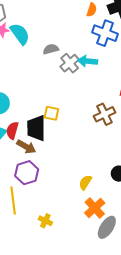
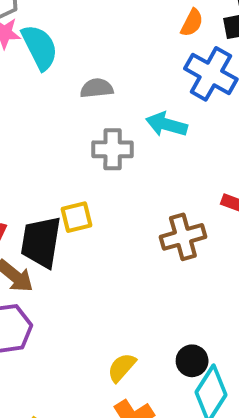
gray cross: (70, 63) -> (113, 149), moved, turned 30
yellow square: (51, 113) -> (77, 217), turned -35

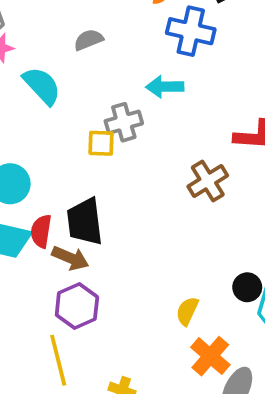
cyan semicircle: (40, 47) -> (42, 86), moved
gray semicircle: (97, 88) -> (88, 40), moved
yellow square: (77, 217) -> (101, 143), moved, turned 32

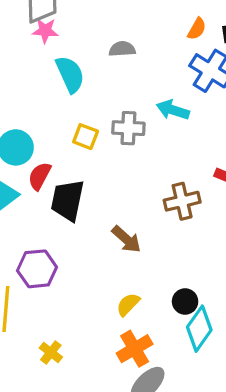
yellow square: (101, 143) -> (86, 137), moved
red semicircle: (41, 231) -> (40, 176), moved
brown arrow: (70, 258) -> (126, 239), moved

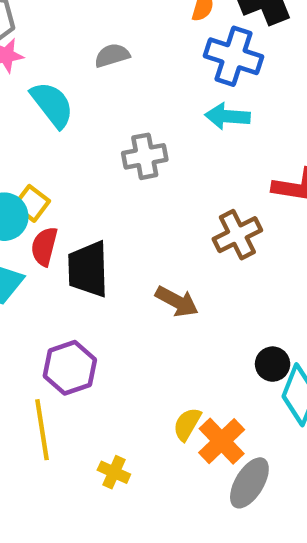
cyan arrow: (173, 110) -> (227, 116), moved
yellow square: (86, 137) -> (32, 203), moved, turned 30
yellow semicircle: (128, 304) -> (187, 424), moved

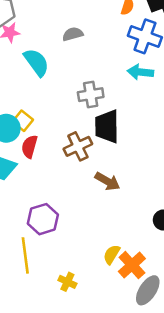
brown cross: (237, 235) -> (78, 146), moved
black trapezoid: (88, 269) -> (107, 126), moved

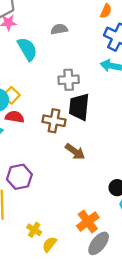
brown cross: (78, 146) -> (54, 121), turned 30
red semicircle: (29, 147) -> (15, 117), turned 78
yellow semicircle: (112, 254) -> (49, 244), moved

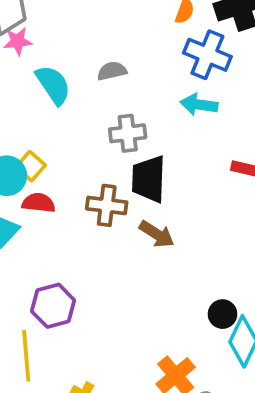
gray semicircle: (59, 29) -> (112, 71), moved
brown arrow: (75, 152) -> (157, 234), moved

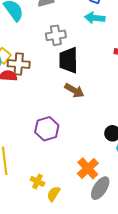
brown cross: (107, 205) -> (19, 64), moved
purple hexagon: (53, 306) -> (47, 129), moved

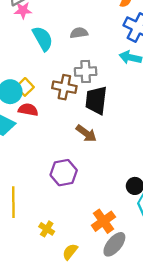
brown cross: (19, 64) -> (64, 87), moved
brown arrow: (74, 91) -> (86, 133), moved
yellow semicircle: (54, 194) -> (70, 252), moved

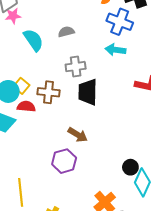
brown cross: (64, 87) -> (49, 92), moved
brown arrow: (86, 133) -> (78, 135), moved

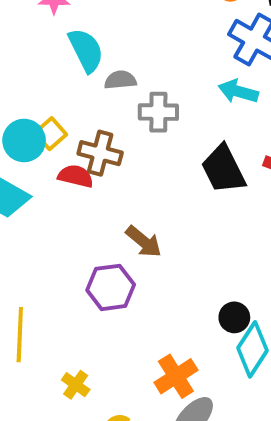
gray semicircle: (66, 32) -> (120, 80), moved
black trapezoid: (88, 92) -> (223, 169), moved, turned -36
red semicircle: (26, 106) -> (76, 176), moved

